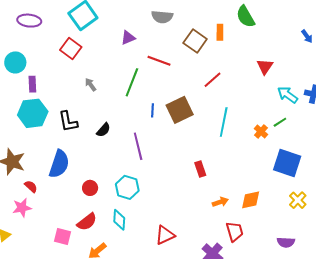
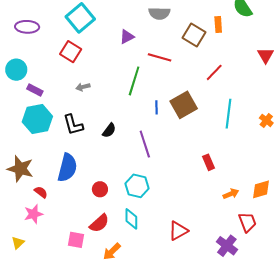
purple rectangle: (32, 84) -> (35, 90), turned -56
gray arrow: (91, 85) -> (83, 87), moved, turned -64

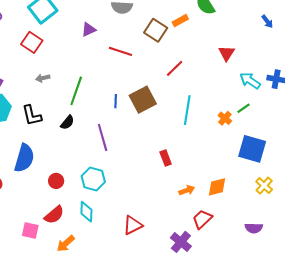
orange rectangle: (218, 24) -> (180, 21), turned 63
green line: (134, 81) -> (76, 91), moved
red trapezoid: (247, 222) -> (202, 219), turned -115

